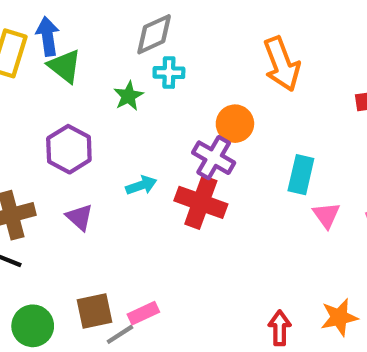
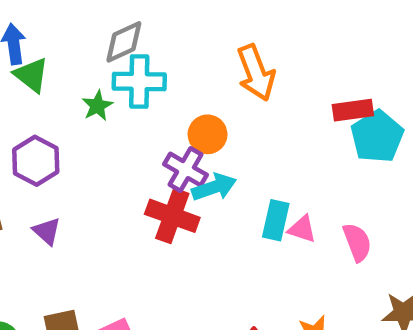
cyan cross: (169, 73) -> (139, 81), size x1.6
cyan rectangle: (301, 175) -> (276, 220), moved
cyan arrow: (141, 185) -> (214, 187), moved, size x1.4
pink triangle: (326, 215) -> (302, 229), turned -36

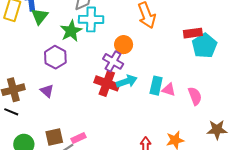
green triangle: (31, 75) -> (40, 16), turned 30
green star: (97, 106) -> (71, 31), size x1.5
purple hexagon: (36, 161) -> (55, 57), moved
cyan arrow: (214, 187) -> (127, 81), moved

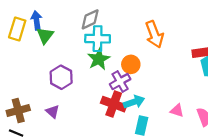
green star: (71, 31) -> (99, 59), moved
purple cross: (113, 61) -> (120, 82), turned 30
cyan rectangle: (156, 86) -> (142, 126), moved

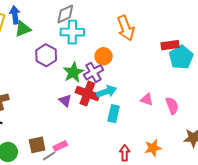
green triangle: (45, 35) -> (23, 29), turned 30
green star: (99, 59) -> (73, 72), moved
purple hexagon: (61, 77) -> (46, 55), moved
purple triangle: (53, 112) -> (65, 101), moved

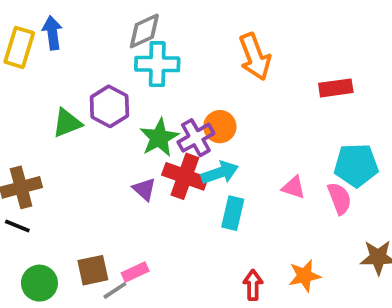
green triangle: (23, 29) -> (67, 123), moved
orange circle: (104, 56) -> (220, 127), moved
cyan pentagon: (181, 57) -> (356, 165), moved, turned 30

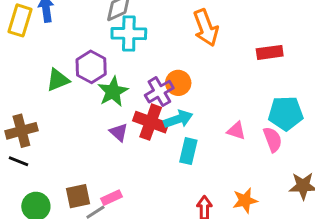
green star: (159, 138) -> (113, 92), moved

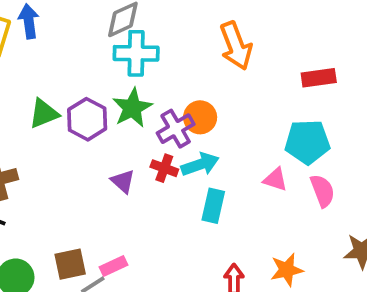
purple hexagon: (91, 67) -> (87, 119), moved
green star: (113, 92) -> (132, 108), moved
cyan pentagon: (286, 113) -> (307, 142), moved
red cross: (151, 122) -> (164, 168), size x0.6

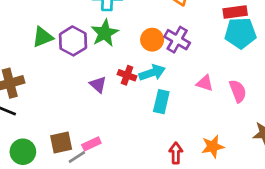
purple cross: (176, 129) -> (177, 40), moved, turned -30
cyan pentagon: (307, 142) -> (240, 33), moved

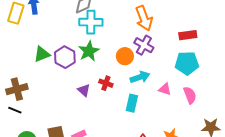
cyan pentagon: (240, 33) -> (187, 63), moved
purple cross: (177, 40) -> (144, 45), moved
cyan arrow: (152, 73) -> (140, 77), moved

